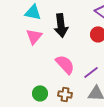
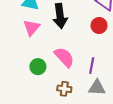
purple line: (91, 72) -> (92, 66), turned -42
green circle: (40, 93) -> (38, 67), moved

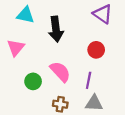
red circle: (99, 26) -> (96, 50), moved
pink triangle: (32, 28) -> (16, 48), moved

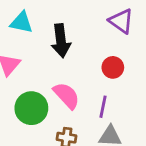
green circle: (33, 81) -> (31, 108), size x1.5

